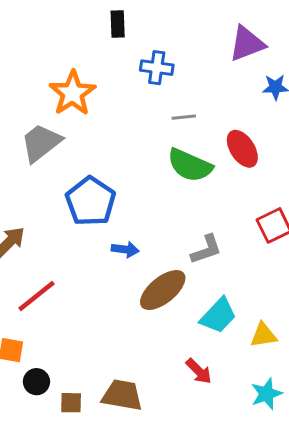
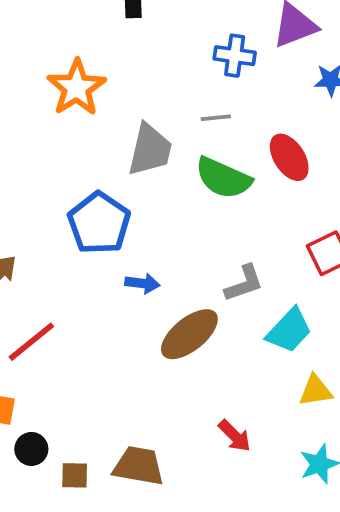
blue cross: (157, 68) -> (235, 56), moved
gray trapezoid: (41, 143) -> (150, 150), moved, turned 141
cyan trapezoid: (218, 316) -> (289, 330), moved

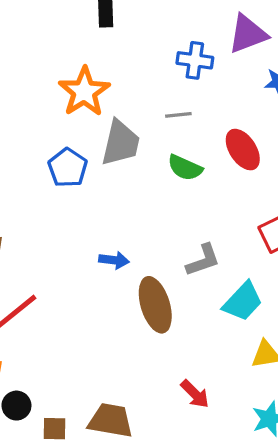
orange star: (77, 88) -> (84, 92), moved
green semicircle: (223, 178) -> (185, 168), size x0.7
blue pentagon: (99, 223) -> (68, 168), moved, size x0.7
brown ellipse: (189, 334) -> (155, 305), turned -68

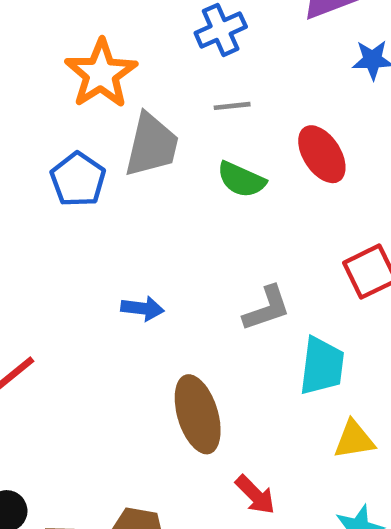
blue cross: (195, 60) -> (221, 30), moved, turned -32
cyan trapezoid: (243, 301) -> (322, 366), turned -36
brown ellipse: (155, 305) -> (198, 414), moved

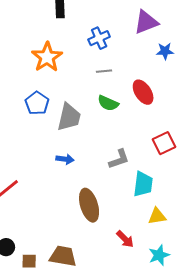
gray trapezoid: (152, 145) -> (69, 117), moved
red arrow: (255, 495) -> (125, 239), moved

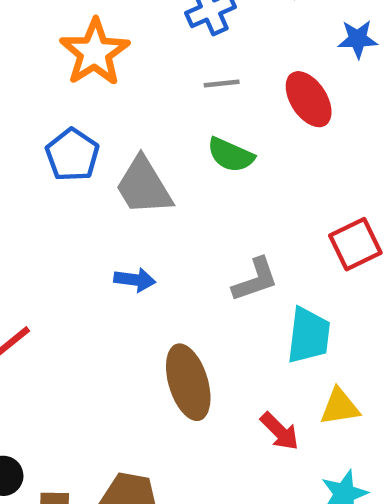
red ellipse: (143, 92) -> (309, 99), moved
gray trapezoid: (69, 117) -> (144, 186), turned 136
red arrow: (125, 239) -> (280, 431), moved

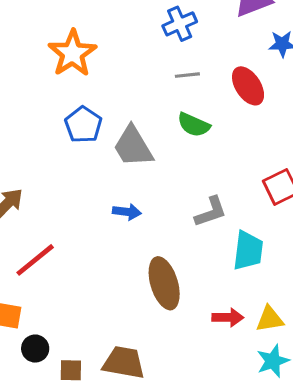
orange star: (95, 52) -> (72, 53), moved
yellow triangle: (340, 407) -> (270, 319), moved
red arrow: (280, 431) -> (228, 317), turned -44

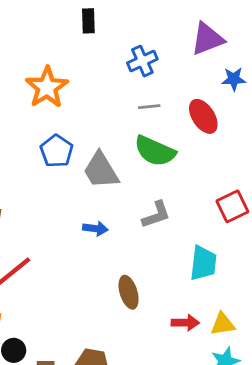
green semicircle: (194, 125) -> (155, 151), size x1.4
gray L-shape: (211, 212) -> (156, 215), moved
brown ellipse: (164, 283) -> (129, 292), size x0.7

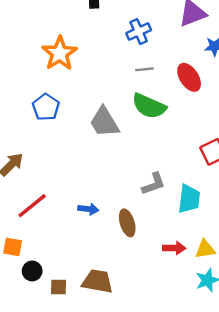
blue pentagon: (57, 151) -> (46, 107), moved
gray L-shape: (156, 215) -> (154, 184), moved
blue arrow: (95, 229) -> (88, 209), moved

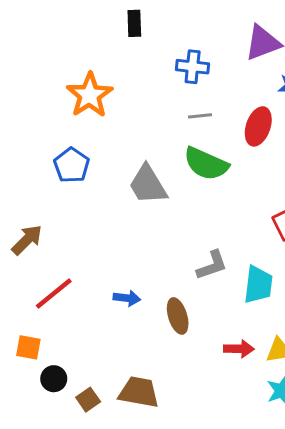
blue cross: (139, 32) -> (193, 67), turned 30
red ellipse: (189, 77) -> (258, 126), turned 52
brown square: (58, 287) -> (88, 400), turned -36

